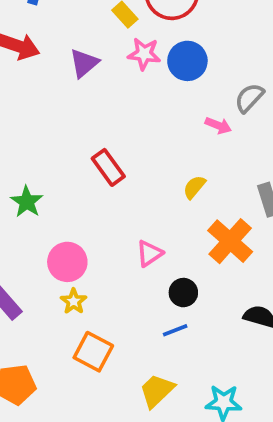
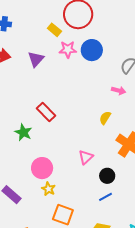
pink arrow: (218, 125) -> (119, 91), moved
red rectangle: (108, 167) -> (46, 112), moved
green star: (27, 202) -> (23, 132), moved

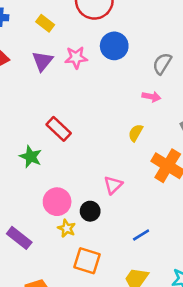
yellow rectangle: (54, 30) -> (45, 23), moved
pink star: (68, 50) -> (76, 58), moved
black circle: (107, 176) -> (90, 211), moved

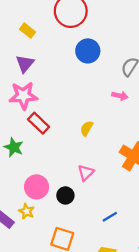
pink star: (76, 58) -> (23, 96), moved, size x1.4
yellow semicircle: (136, 133) -> (87, 128), moved
yellow star: (67, 228) -> (27, 211), moved

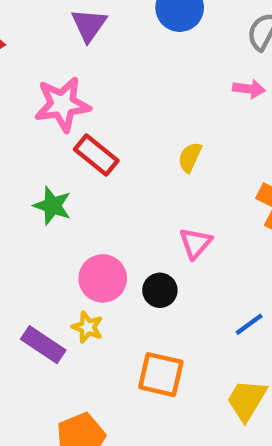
purple triangle: (25, 64) -> (89, 25), moved

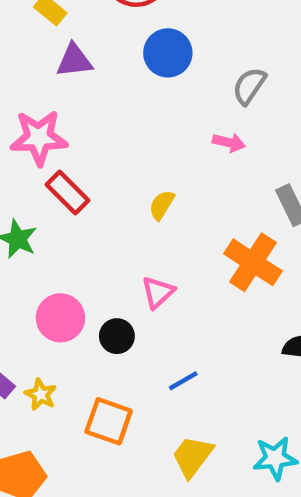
purple triangle: (89, 25) -> (74, 60), turned 42
blue line: (249, 324) -> (183, 381), moved
yellow star: (87, 327) -> (41, 394), moved

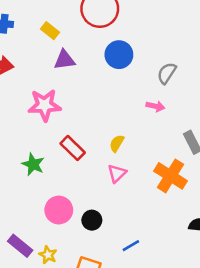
red rectangle: (67, 193) -> (73, 148), moved
pink triangle: (158, 292) -> (117, 173), moved

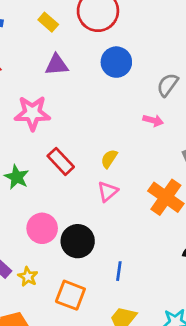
yellow rectangle: (50, 31) -> (48, 22), moved
black circle: (92, 220) -> (78, 241), size x1.5
blue line: (131, 246) -> (119, 271), turned -54

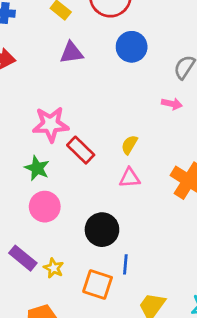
pink star: (32, 113) -> (51, 124), moved
pink triangle: (108, 191) -> (130, 178), turned 40
pink circle: (42, 228) -> (45, 207), moved
blue line: (119, 271) -> (125, 264), moved

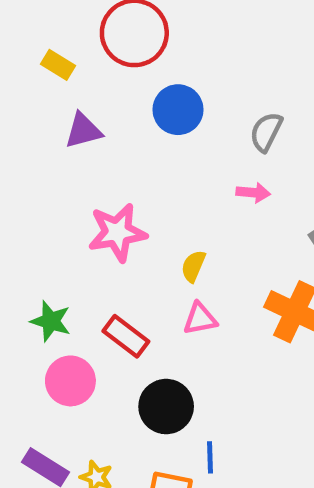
pink star: (51, 124) -> (117, 232), moved
red rectangle: (81, 150) -> (126, 336), moved

